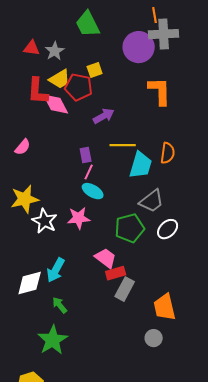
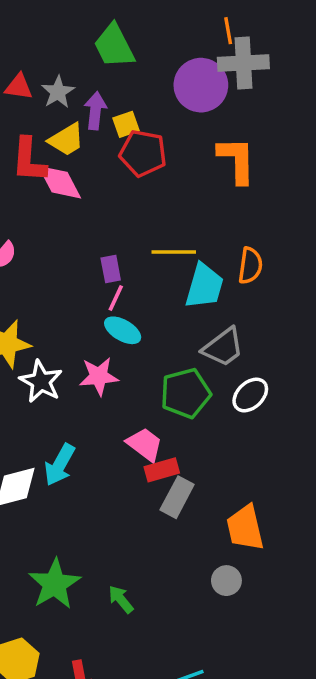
red pentagon: (79, 87) -> (143, 153), moved
purple arrow: (104, 116) -> (95, 111), moved, turned -55
green arrow: (60, 305) -> (121, 599), moved

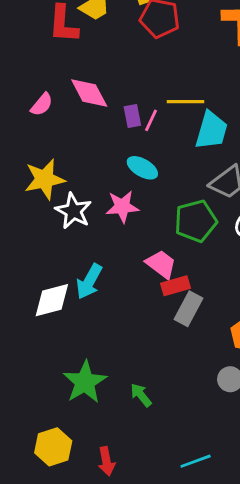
pink diamond: (60, 182) -> (89, 93), moved
pink line: (116, 298) -> (151, 120), moved

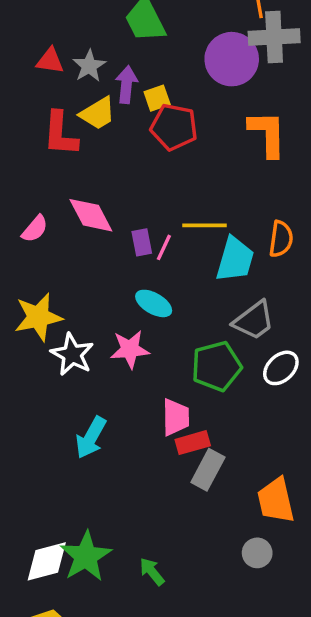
pink trapezoid: (161, 264) -> (176, 417), turned 52
white diamond: (52, 300) -> (47, 561), moved

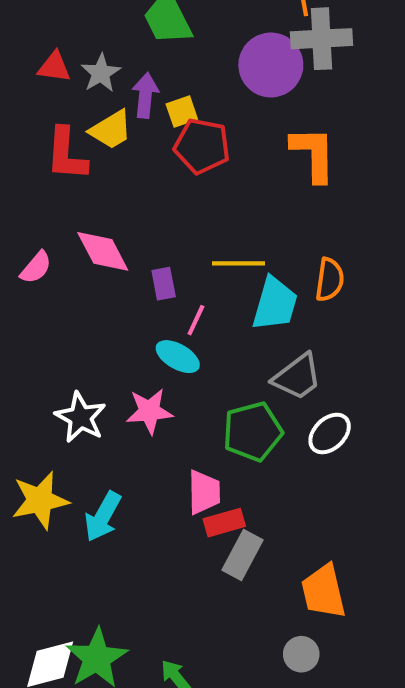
pink line: (164, 247) -> (196, 320), moved
yellow star: (38, 317) -> (40, 500), moved

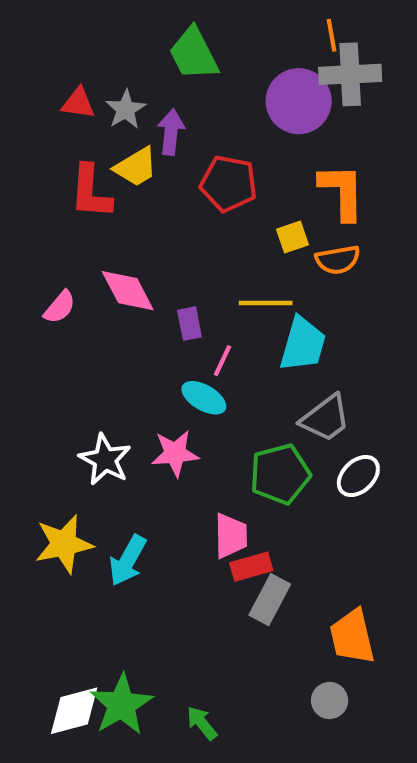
yellow square: (182, 112) -> (292, 237), moved
orange semicircle: (330, 280) -> (338, 260), moved, turned 72

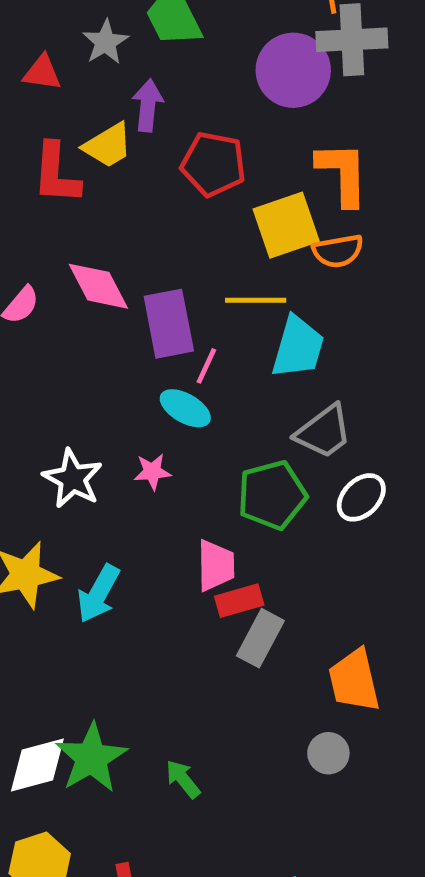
gray star: (126, 109) -> (105, 42), moved
yellow square: (292, 237) -> (286, 225), size x1.8
purple rectangle: (189, 324) -> (169, 324), size x1.8
pink star: (175, 453) -> (152, 472), size x0.7

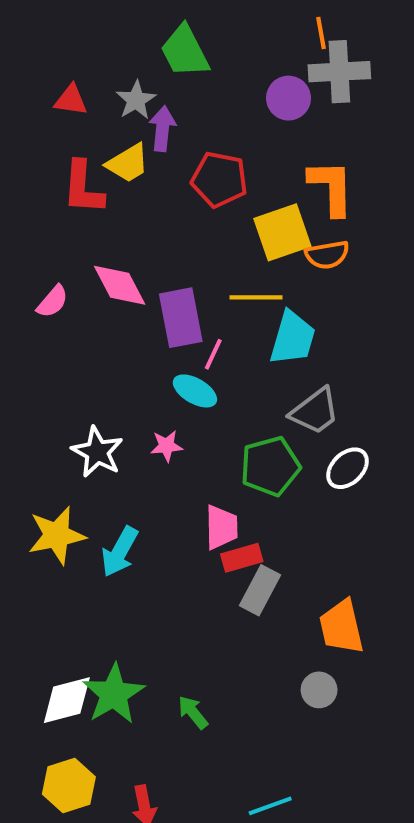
gray star: (105, 42) -> (136, 100), moved
purple circle: (293, 70) -> (289, 98), size x0.7

